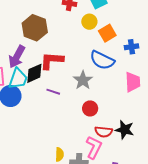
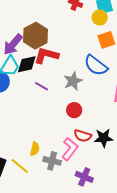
yellow circle: (89, 22) -> (100, 17), moved
brown hexagon: (35, 28) -> (35, 36), moved
black star: (125, 130) -> (104, 138), turned -30

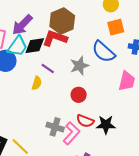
brown hexagon: (35, 36) -> (62, 21), moved
yellow semicircle: (35, 149) -> (37, 83), moved
gray cross: (52, 161) -> (55, 127), moved

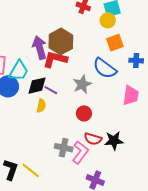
purple arrow: (22, 25) -> (40, 48), moved, turned 125
black diamond: (35, 46) -> (37, 86), moved

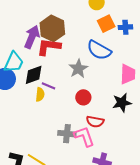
purple arrow: (40, 48) -> (32, 37), turned 45
blue cross: (136, 61) -> (125, 27), moved
purple line: (51, 90) -> (48, 86), moved
black star: (114, 141) -> (122, 103), moved
pink L-shape: (80, 152) -> (84, 136), turned -50

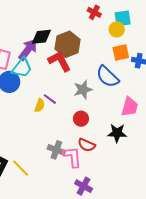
purple arrow: (32, 37) -> (28, 50), moved
red L-shape: (49, 47) -> (59, 61), turned 40
black diamond: (34, 75) -> (41, 37), moved

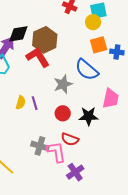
purple line: (50, 99) -> (35, 103), moved, turned 40
black star: (117, 133) -> (89, 116), moved
purple cross: (84, 186) -> (75, 172), moved, turned 30

